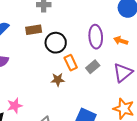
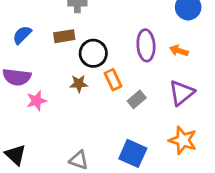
gray rectangle: (93, 67) -> (137, 99), moved
brown star: (58, 80) -> (79, 84), moved
pink star: (15, 106) -> (37, 101), moved

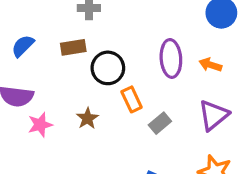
brown star: (79, 84) -> (87, 118), moved, turned -30

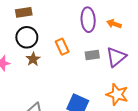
black circle: (108, 68) -> (27, 37), moved
gray rectangle: (160, 123) -> (92, 55), moved, turned 32

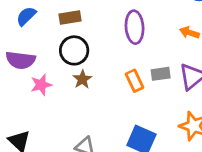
purple ellipse: (88, 20) -> (135, 27), moved
orange rectangle: (62, 47) -> (135, 81), moved

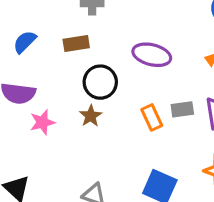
purple ellipse: (135, 27) -> (152, 55), turned -72
black circle: (74, 50) -> (100, 82), moved

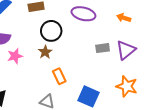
orange rectangle: (152, 117) -> (59, 76), moved

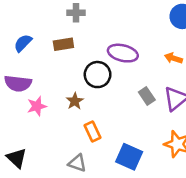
black circle: (51, 31) -> (98, 75), moved
gray rectangle: (103, 48) -> (147, 96), turned 64

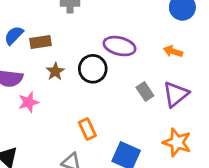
brown rectangle: (63, 44) -> (41, 42), moved
brown star: (75, 101) -> (55, 71), moved

